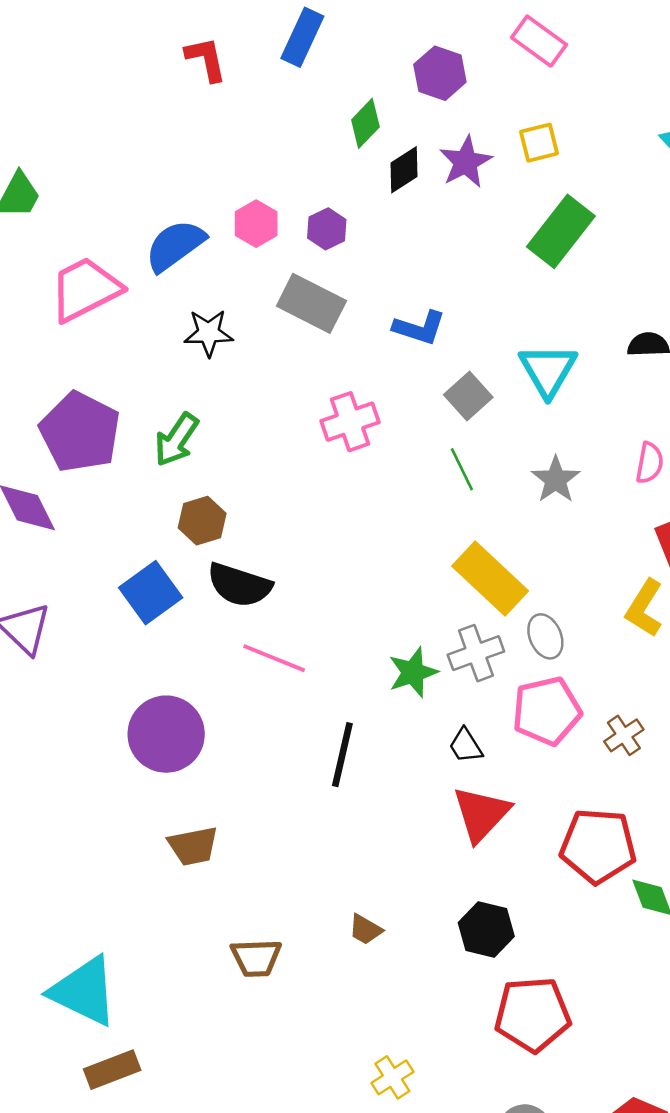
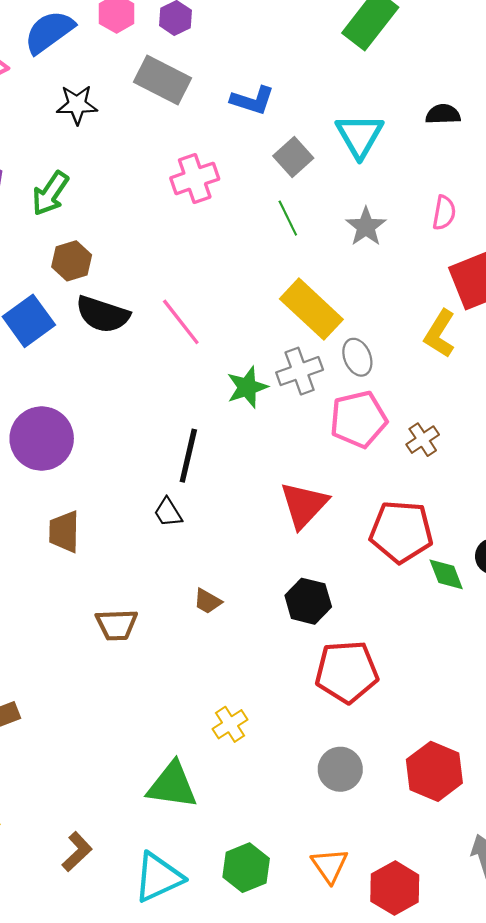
pink line: (274, 658) -> (181, 322), moved, turned 30
black trapezoid: (466, 746) -> (168, 512), moved
brown trapezoid: (193, 846) -> (64, 532), turned 102

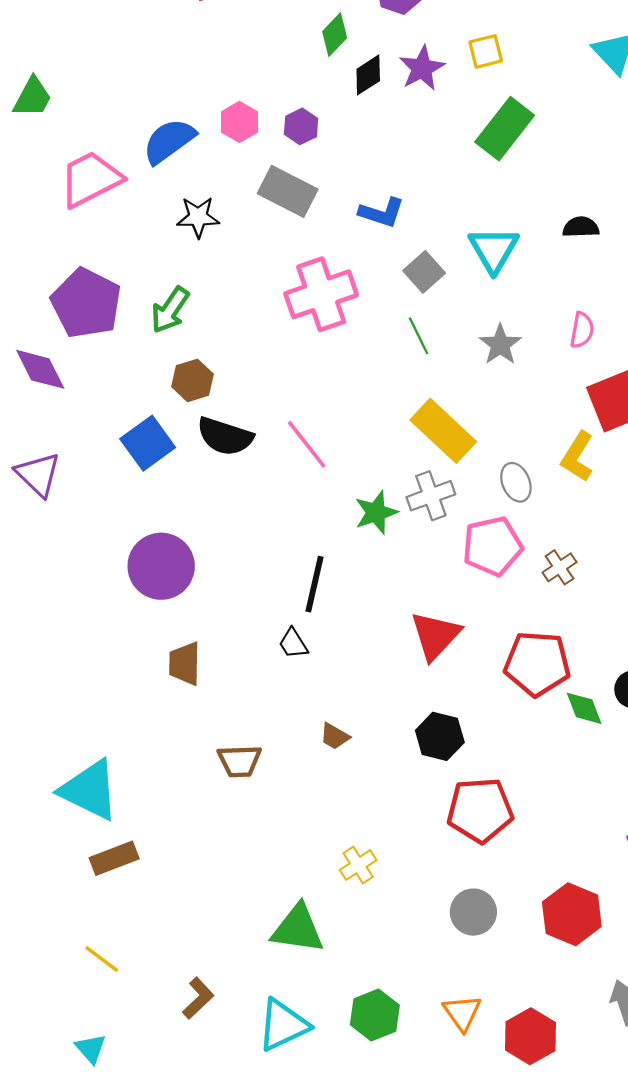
pink cross: (195, 178) -> (321, 294), size x1.4
gray ellipse: (357, 357) -> (516, 482), moved

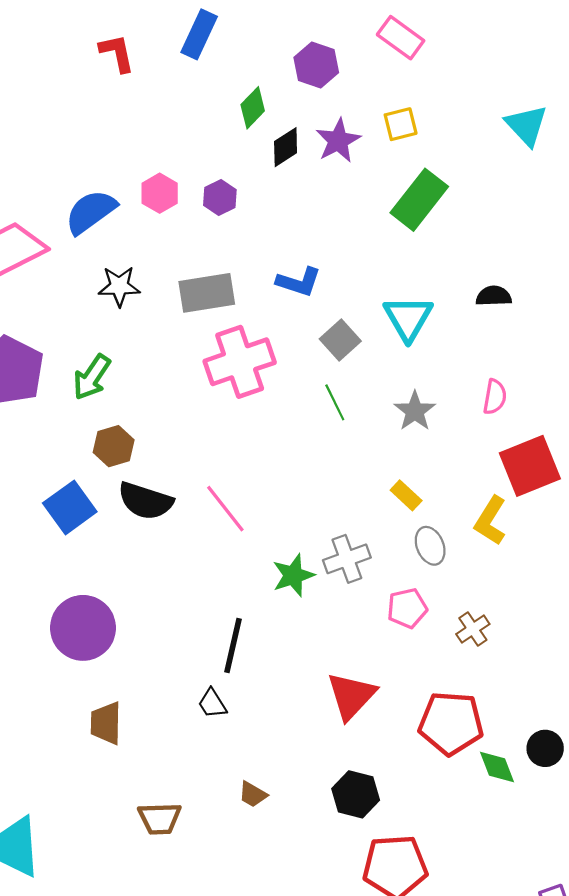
gray rectangle: (288, 191) -> (207, 293), moved, turned -36
yellow rectangle: (443, 431) -> (406, 495), moved, size x0.5
pink pentagon: (492, 546) -> (407, 608), size x0.7

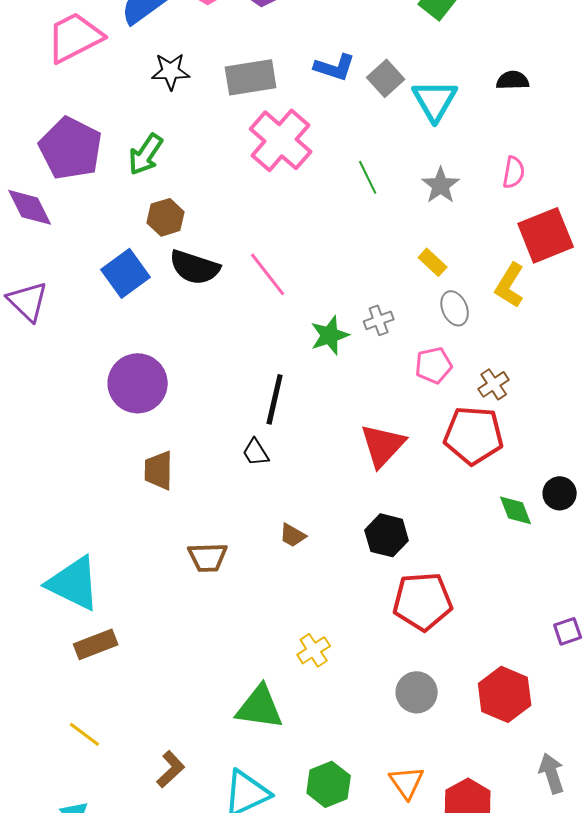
gray square: (340, 340) -> (386, 78), moved
pink cross: (240, 362) -> (281, 140), turned -30
gray cross: (347, 559) -> (379, 320), size x0.7
red pentagon: (451, 723) -> (474, 435), moved

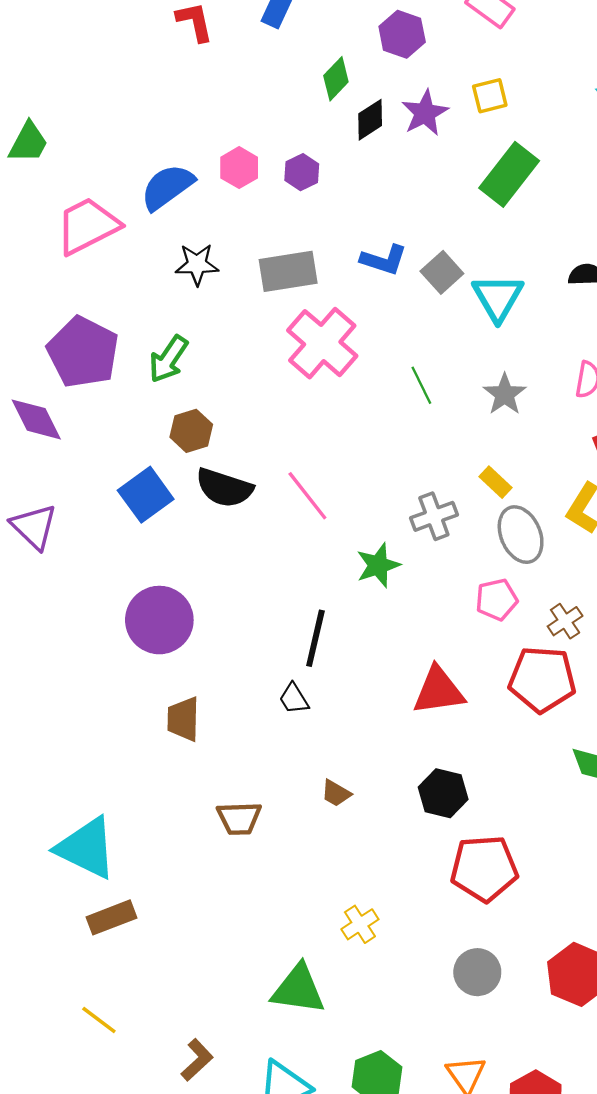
gray ellipse: (455, 308) -> (521, 535), size x1.4
gray cross: (379, 320) -> (434, 516), moved, size x1.4
red triangle: (383, 445) -> (439, 691), turned 39

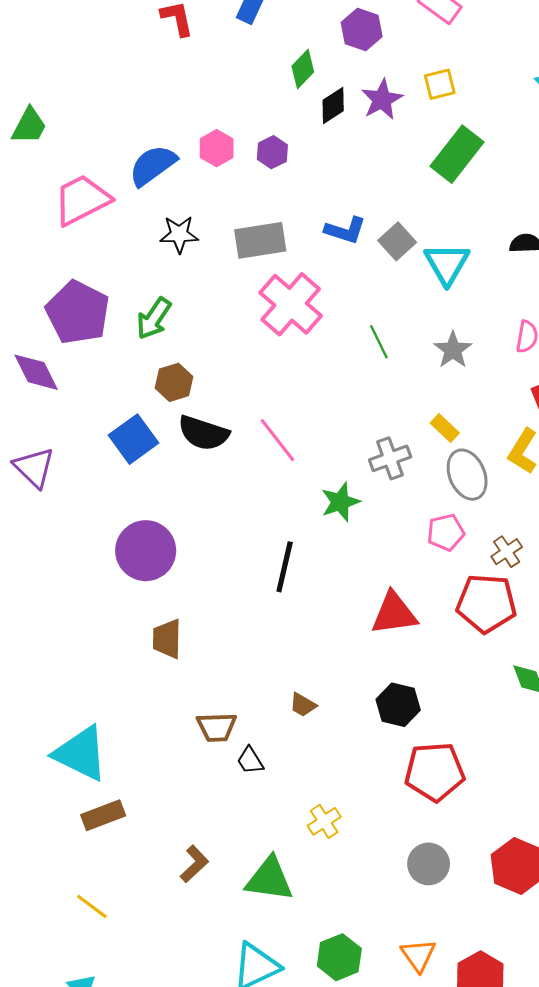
black trapezoid: (294, 699) -> (250, 761), moved
brown L-shape: (197, 1060) -> (194, 864), moved

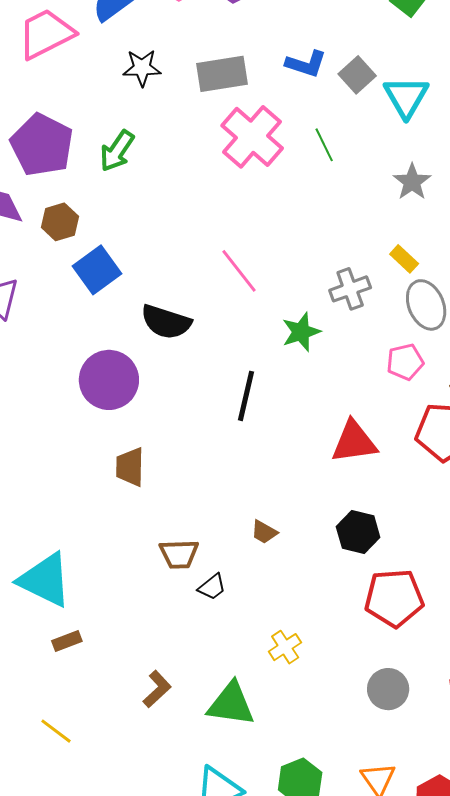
green line: (379, 342) -> (324, 145), moved
brown hexagon: (174, 382) -> (60, 222), moved
black semicircle: (203, 433) -> (166, 322), moved
black trapezoid: (250, 761) -> (212, 587), turned -96
brown rectangle: (103, 815) -> (67, 641), size x0.7

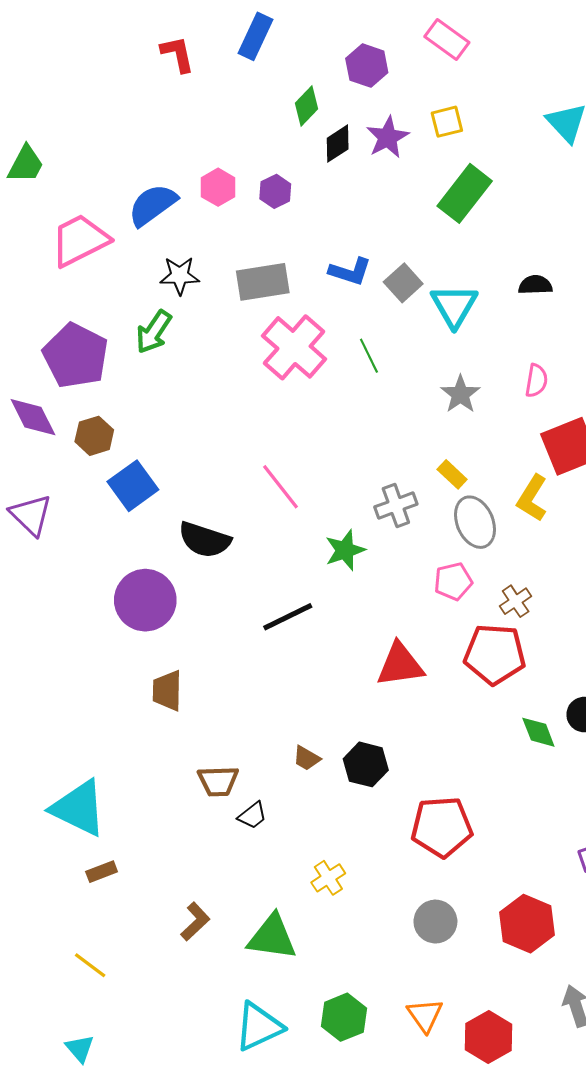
green arrow: (117, 151) -> (154, 332), moved
black line: (246, 396) -> (288, 617), turned 51
black hexagon: (358, 532) -> (366, 764), moved

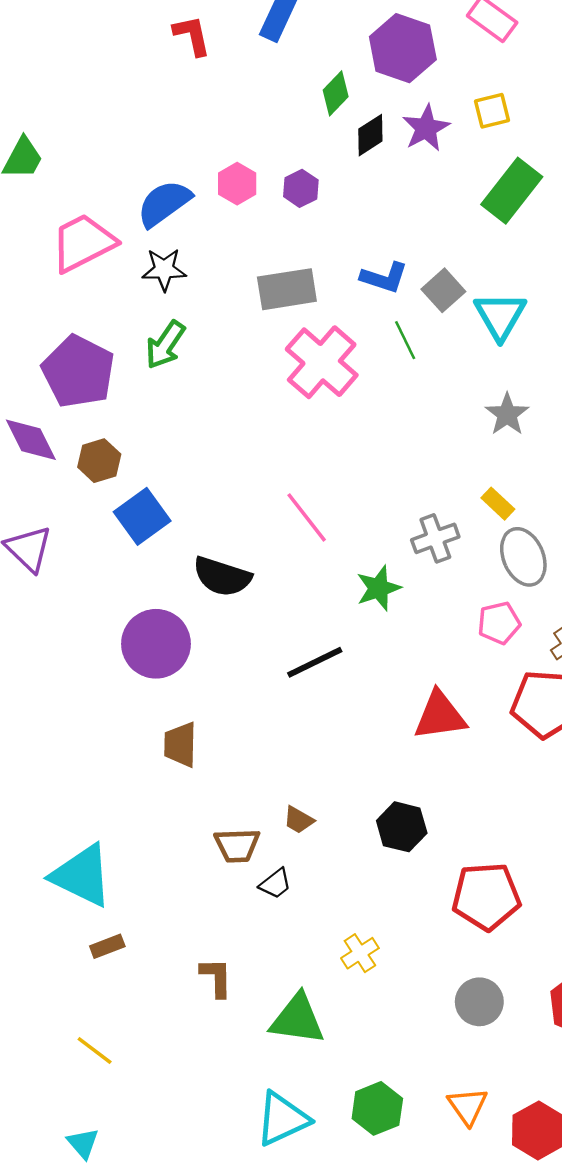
purple hexagon: (367, 66) -> (403, 48), size x1.4
black star: (180, 276) -> (164, 269), moved
green line: (369, 356) -> (405, 340), moved
brown trapezoid: (306, 758) -> (299, 820), moved
brown L-shape: (195, 922) -> (216, 977), moved, turned -48

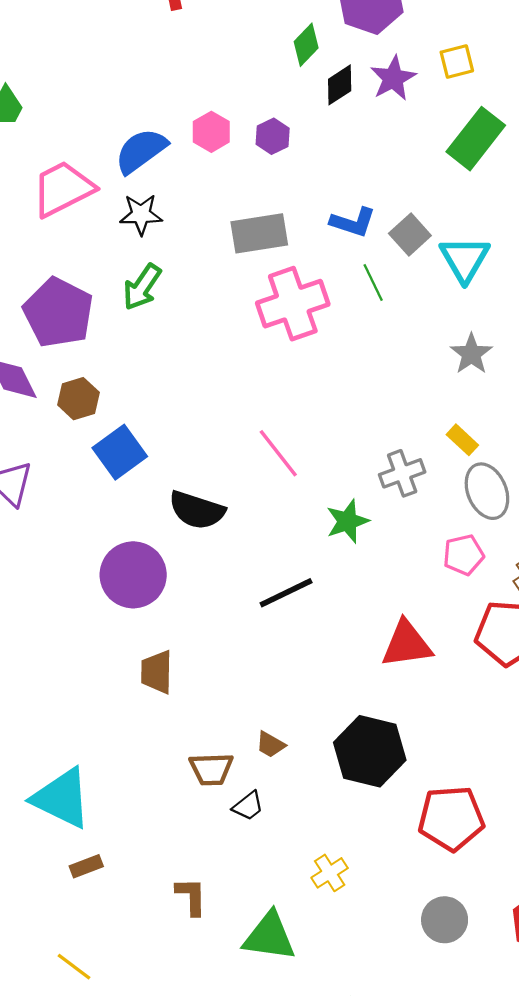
pink cross: (322, 362) -> (293, 304), turned 30
black hexagon: (402, 827) -> (370, 751), size x1.5

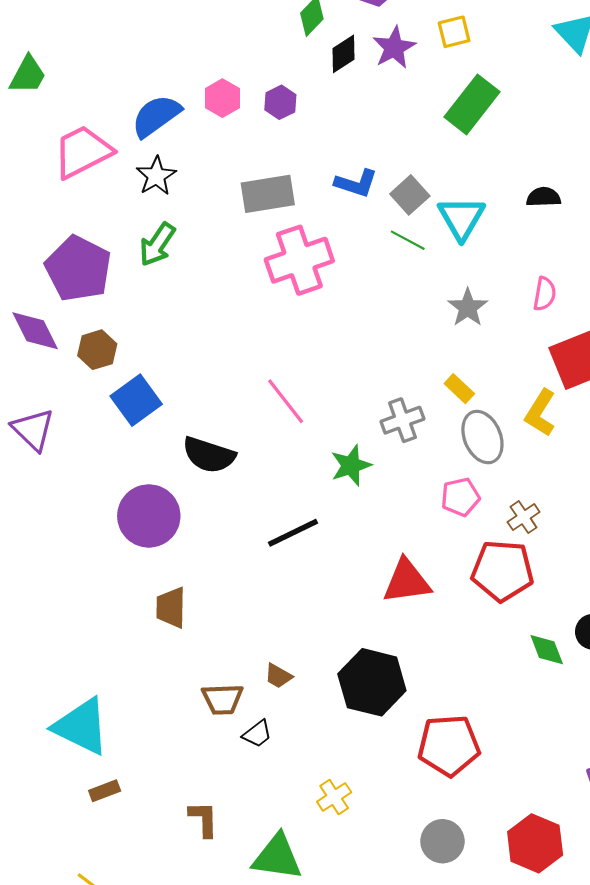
black star: (141, 214) -> (156, 176), turned -30
green line: (373, 282) -> (408, 240), moved, turned -36

